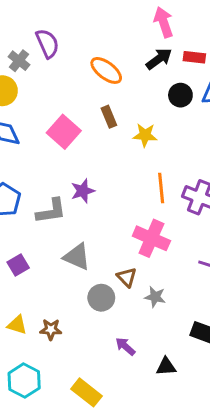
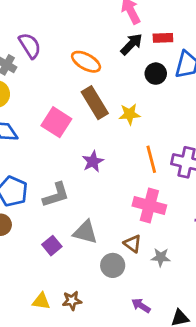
brown rectangle: (109, 117) -> (95, 103), size x1.6
purple star: (83, 191) -> (93, 161), moved
purple square: (18, 265) -> (52, 246), moved

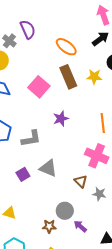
yellow star: (130, 114) -> (94, 77), moved
gray circle: (113, 265) -> (65, 211), moved
brown star: (72, 301) -> (49, 226), moved

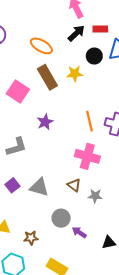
gray triangle: (48, 168) -> (39, 187), moved
brown star: (49, 226) -> (31, 238), moved

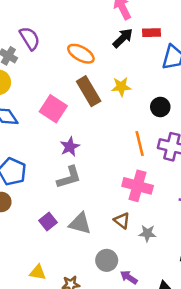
black circle: (94, 56) -> (160, 107), moved
purple star: (45, 122) -> (70, 147), moved
gray L-shape: (16, 147) -> (69, 177), moved

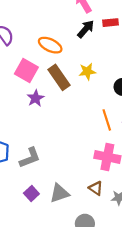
pink square: (53, 109) -> (26, 71), moved
purple star: (70, 147) -> (36, 98), moved
gray L-shape: (69, 177) -> (30, 158), moved
gray triangle: (80, 223) -> (59, 193), turned -30

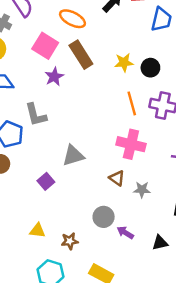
yellow star: (87, 71) -> (124, 63), moved
gray L-shape: (30, 158) -> (36, 115), moved, turned 95
gray triangle: (59, 193) -> (73, 156), moved

